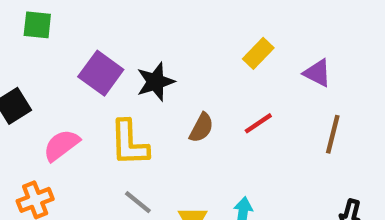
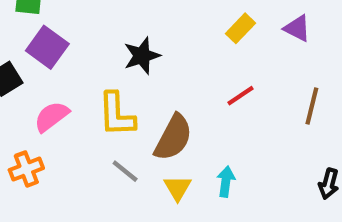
purple square: (101, 73) -> (47, 47), moved
purple triangle: (317, 73) -> (297, 28), moved
brown semicircle: (201, 128) -> (173, 138), moved, size x1.6

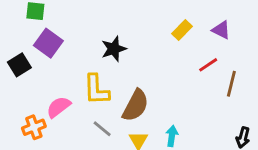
red line: (240, 96) -> (208, 65), moved
pink semicircle: (52, 117) -> (59, 107), moved

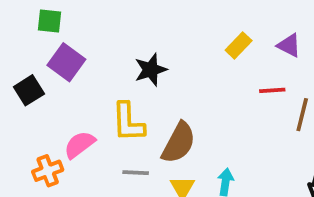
red line: (208, 65) -> (272, 90), turned 30
gray line: (102, 129) -> (136, 173), turned -36

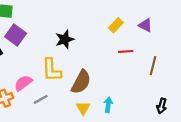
red line: (272, 90) -> (126, 51), moved
gray line: (136, 173) -> (41, 99), moved, turned -32

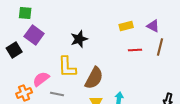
yellow rectangle: (116, 25) -> (126, 26), turned 32
brown line: (153, 66) -> (160, 47), moved
gray line: (41, 99) -> (57, 94), turned 40

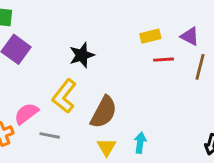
red line: (135, 50) -> (164, 60), moved
yellow L-shape: (67, 67) -> (64, 96), turned 40

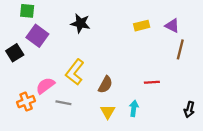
black star: (82, 55) -> (80, 23), moved, turned 30
red line: (164, 60) -> (152, 82), moved
brown semicircle: (104, 112) -> (105, 85), size x0.7

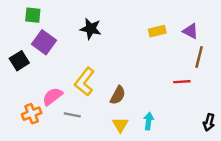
red line: (152, 82) -> (182, 82), moved

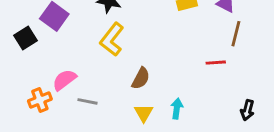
yellow L-shape: (85, 82) -> (112, 39), moved

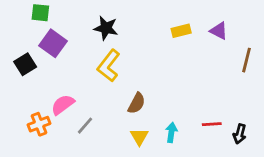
brown line: (236, 34) -> (247, 60), moved
red line: (216, 63) -> (212, 124), moved
gray line: (87, 101) -> (85, 126), turned -60

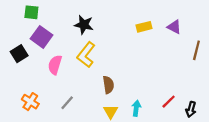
brown semicircle: (137, 103) -> (108, 85), turned -36
pink semicircle: (63, 105) -> (55, 65), moved, turned -36
orange cross: (39, 124) -> (30, 102), turned -36
red line: (212, 124) -> (169, 102), turned -40

